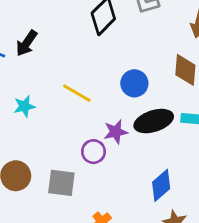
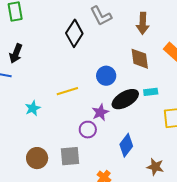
black arrow: (27, 43) -> (16, 53), moved
yellow line: (77, 93) -> (67, 91), turned -35
blue diamond: (161, 185) -> (126, 145), moved

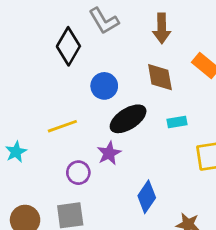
blue circle: (106, 76) -> (104, 86), moved
black ellipse: (125, 99) -> (128, 119), moved
purple circle: (88, 130) -> (78, 173), moved

